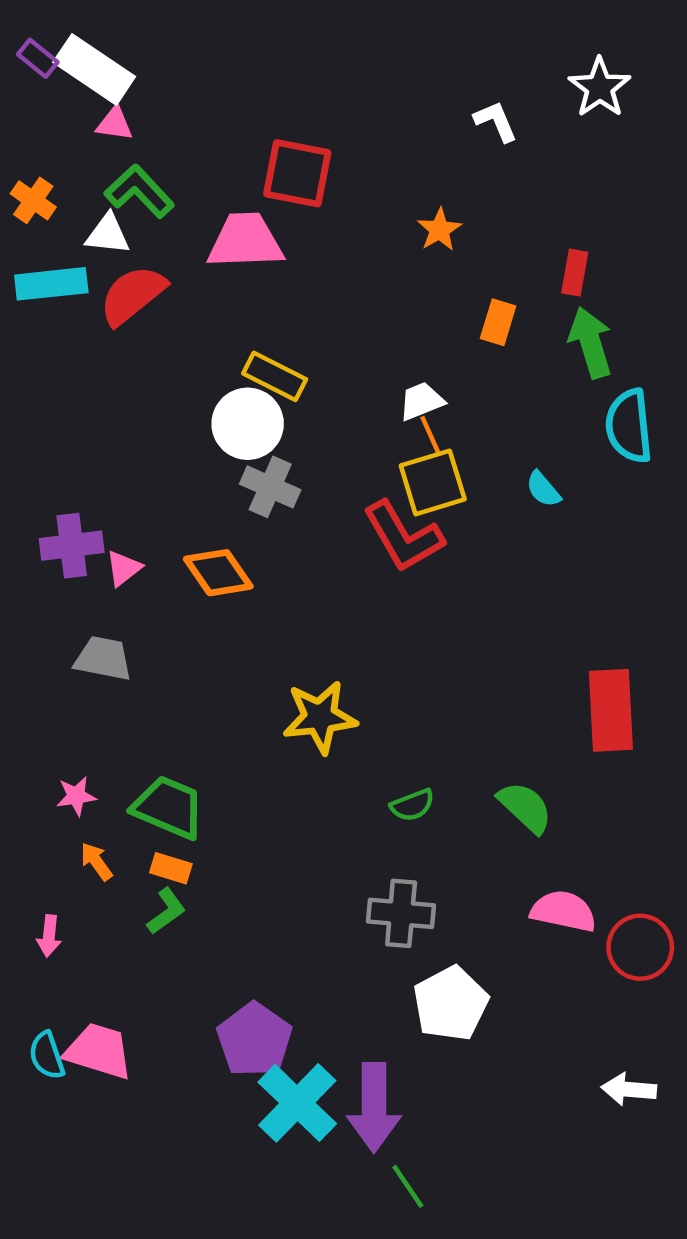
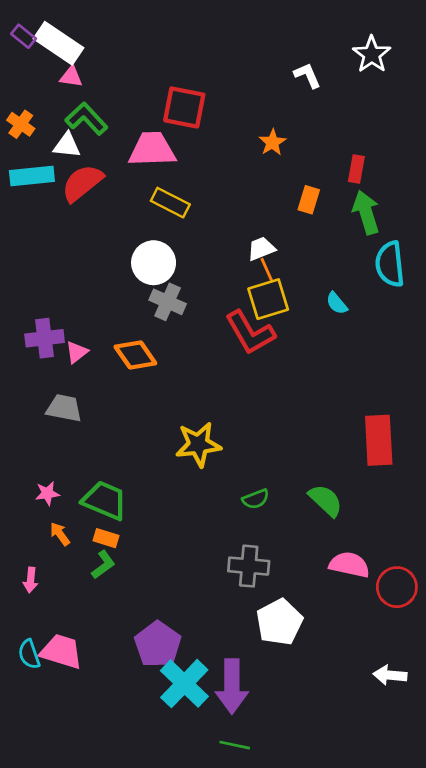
yellow rectangle: (275, 376) -> (170, 203), moved
green line: (408, 1186) -> (235, 745), moved, turned -44

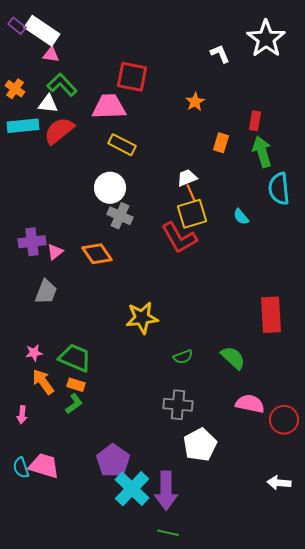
white star: (372, 54) -> (266, 39), size x1.4
gray trapezoid: (64, 408) -> (46, 292), turned 100
orange arrow: (60, 534) -> (43, 382), size x1.5

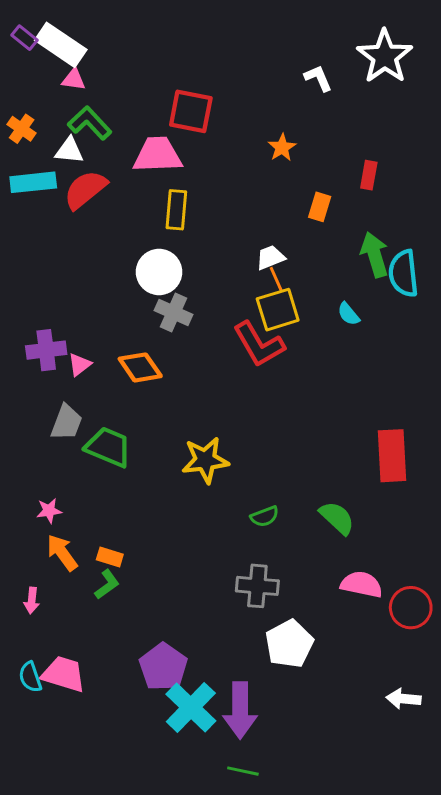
yellow rectangle: (122, 145) -> (176, 210), turned 68
green arrow: (262, 152) -> (375, 255), moved
green trapezoid: (75, 358) -> (108, 447), moved

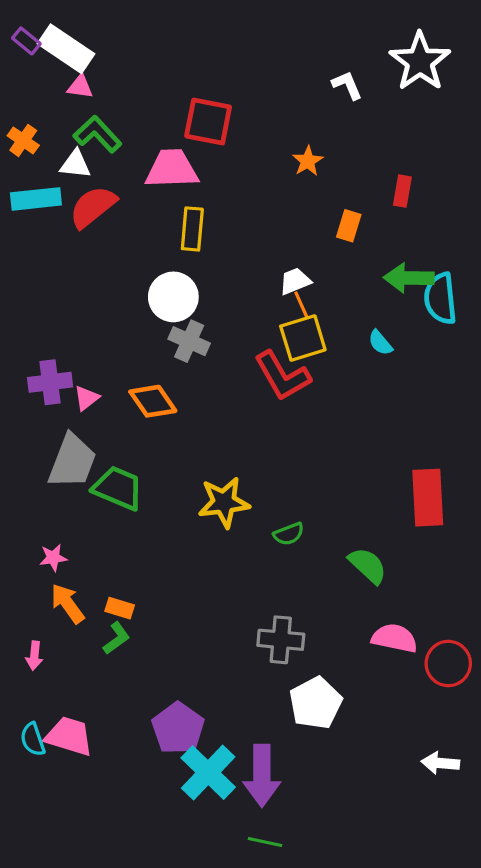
green arrow: (375, 255) -> (409, 278), turned -72
gray trapezoid: (66, 422) -> (72, 461), size x1.4
green semicircle: (265, 516) -> (289, 534), moved

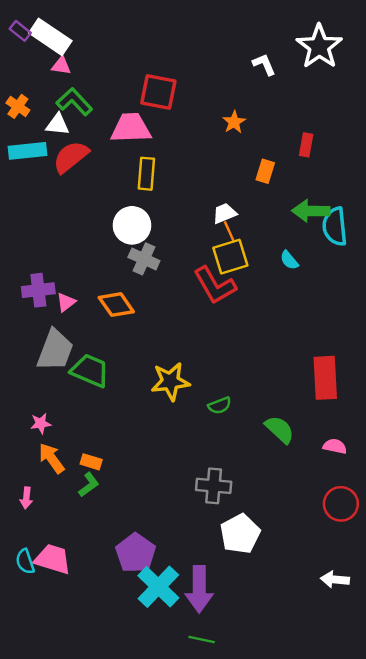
pink semicircle: (395, 638) -> (335, 446), moved, size x0.7

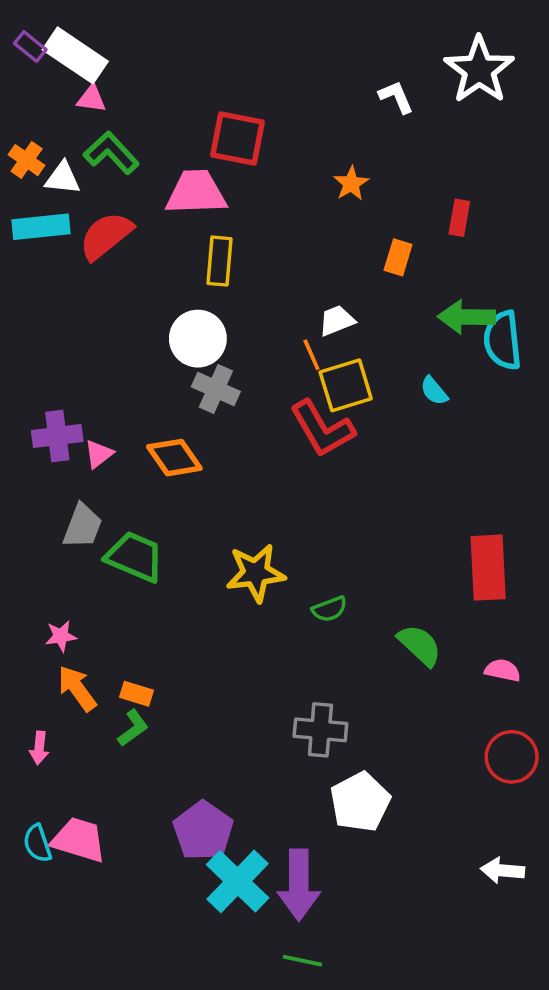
white triangle: (58, 124) -> (63, 178), moved
orange line: (229, 231) -> (311, 355), moved
gray trapezoid: (55, 350) -> (82, 526), size x0.7

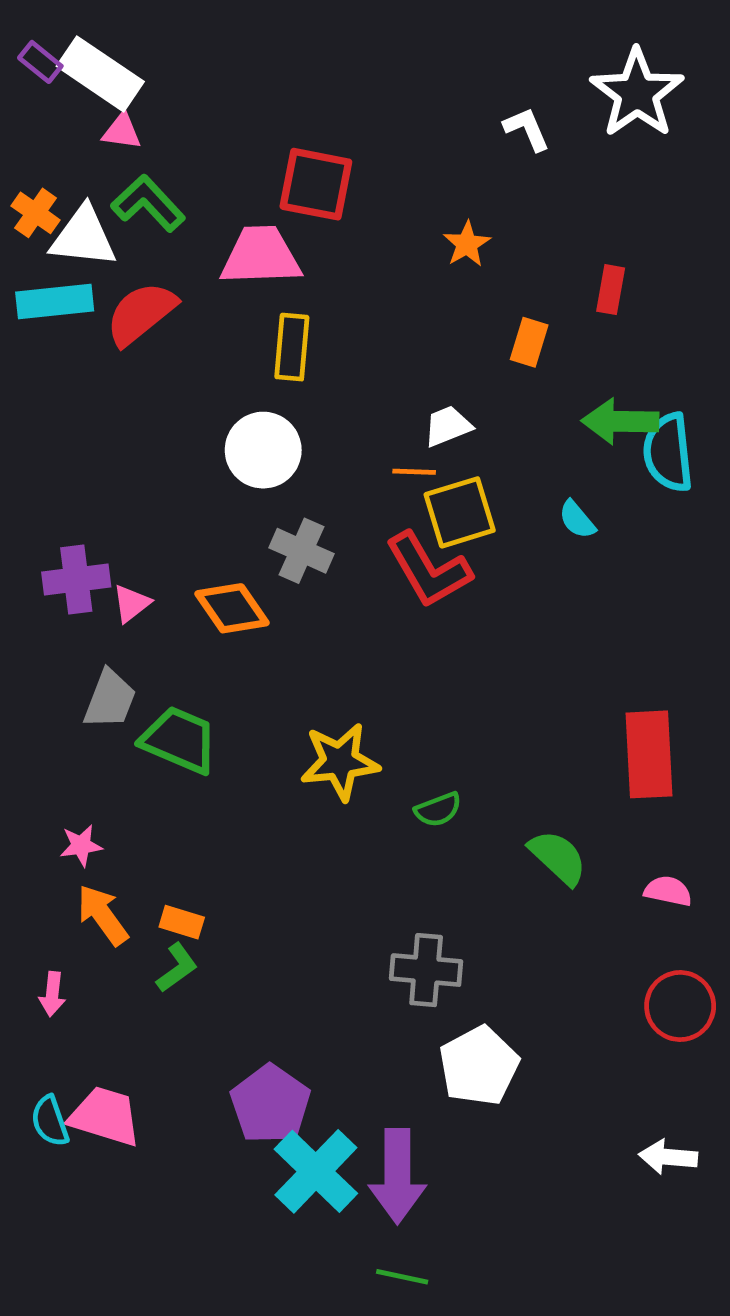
white triangle: (63, 178) -> (83, 237), size x1.4
orange line: (311, 355) -> (414, 472), turned -64
gray cross: (216, 389) -> (302, 551), moved

